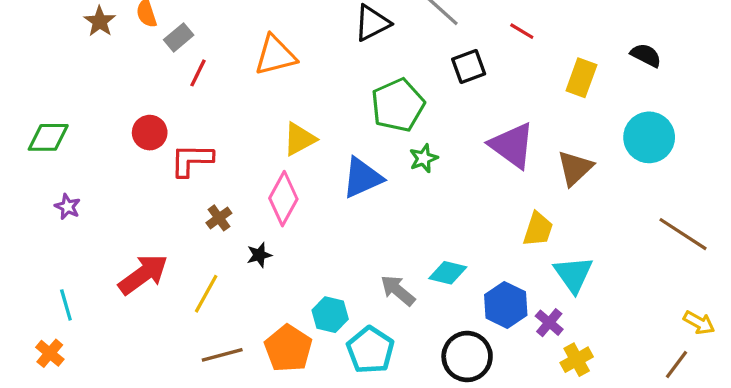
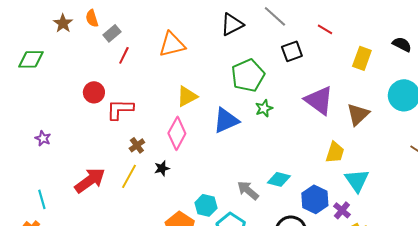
green diamond: (48, 137) -> (31, 59), moved
yellow line: (206, 294) -> (129, 176), moved

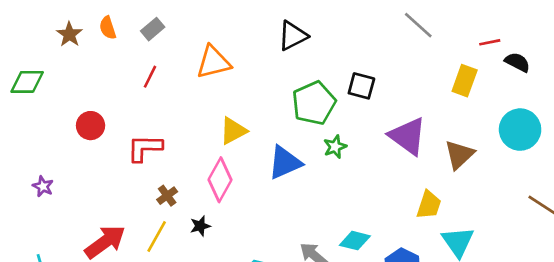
gray line: (275, 16) -> (418, 25), moved
red line: (325, 29) -> (490, 42), moved, turned -42
gray rectangle: (112, 33) -> (153, 29), moved
black square: (292, 51) -> (361, 86), moved, turned 35
red circle: (94, 92) -> (91, 126), moved

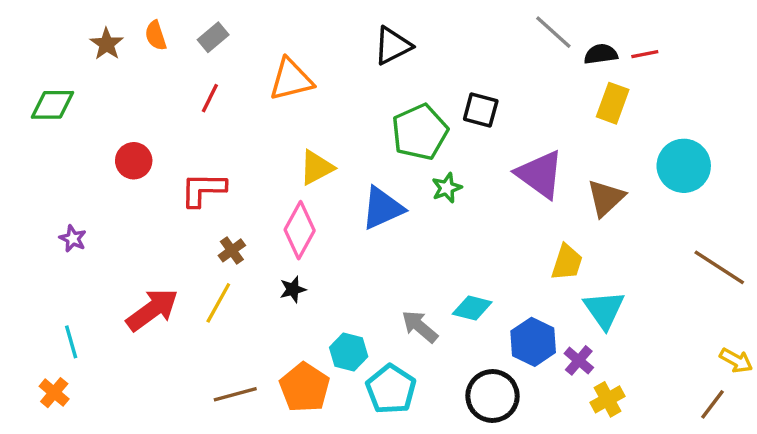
black semicircle: (517, 62) -> (601, 54), moved, turned -35
black star: (200, 226) -> (293, 289), moved

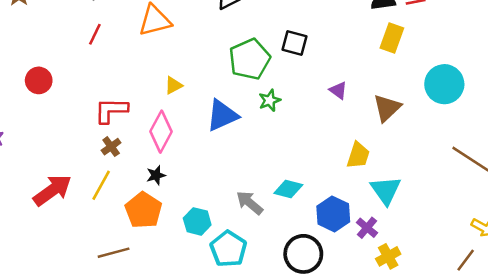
yellow triangle: (316, 168) -> (173, 85), size x0.7
purple triangle: (540, 174) -> (338, 90), size x0.5
red L-shape: (203, 190) -> (111, 110), moved
orange pentagon: (305, 388) -> (144, 210), moved

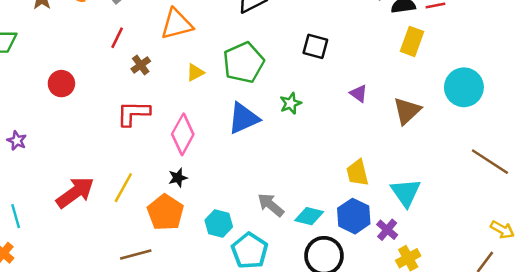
green pentagon: (250, 59) -> (243, 63), moved
yellow triangle: (173, 85) -> (195, 72), moved
brown cross: (111, 147) -> (141, 65), moved
yellow trapezoid: (358, 155) -> (357, 173), moved, turned 148
cyan diamond: (288, 189) -> (309, 216), moved

